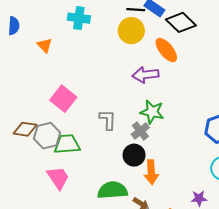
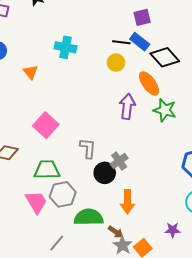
yellow circle: (131, 31) -> (116, 63), size x0.7
purple arrow: (145, 75) -> (127, 106), turned 100
green star: (152, 112) -> (165, 110), moved
gray hexagon: (47, 136) -> (63, 194), moved
black circle: (134, 155) -> (105, 173), moved

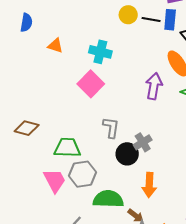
blue rectangle: (140, 42) -> (170, 20), turned 54
cyan cross: (65, 47) -> (100, 52), moved
yellow circle: (116, 63) -> (128, 15), moved
orange triangle: (31, 72) -> (55, 46), turned -35
pink square: (46, 125) -> (91, 84), moved

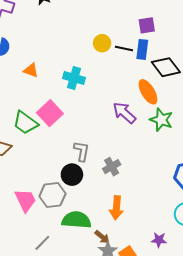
pink square: (91, 84) -> (50, 113), moved
purple arrow: (154, 86) -> (124, 113), turned -60
green trapezoid: (67, 148) -> (25, 123), moved, turned -148
black circle: (127, 154) -> (72, 175), moved

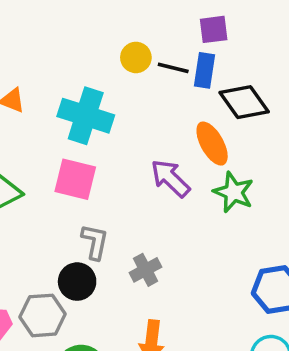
cyan cross: (74, 78) -> (86, 116), size x1.4
pink square: (50, 113) -> (75, 179), moved, turned -35

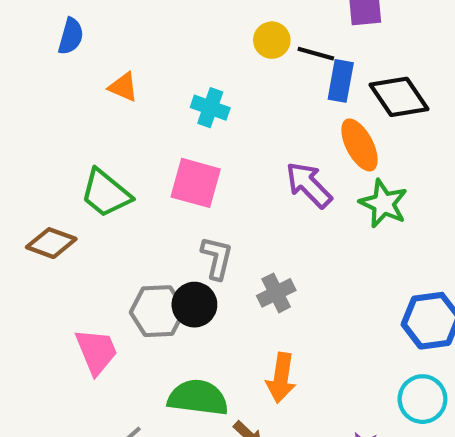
blue rectangle: (204, 70) -> (341, 81), moved
cyan cross: (86, 116) -> (210, 108), size x0.6
gray hexagon: (43, 315) -> (158, 311), moved

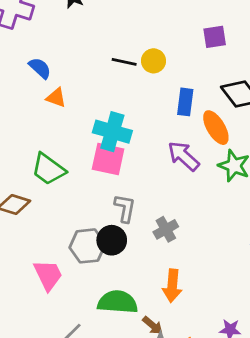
blue semicircle: (71, 36) -> (40, 68), moved, turned -60
black line: (316, 54) -> (124, 62), moved
blue rectangle: (341, 81) -> (185, 102), moved
cyan cross: (210, 108) -> (112, 132), moved, size x1.5

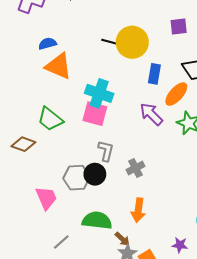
yellow circle: (153, 61) -> (132, 42), size x1.8
blue semicircle: (40, 68) -> (47, 44), turned -60
orange triangle: (56, 98) -> (59, 66), size x1.8
orange ellipse: (216, 128) -> (176, 94), turned 70

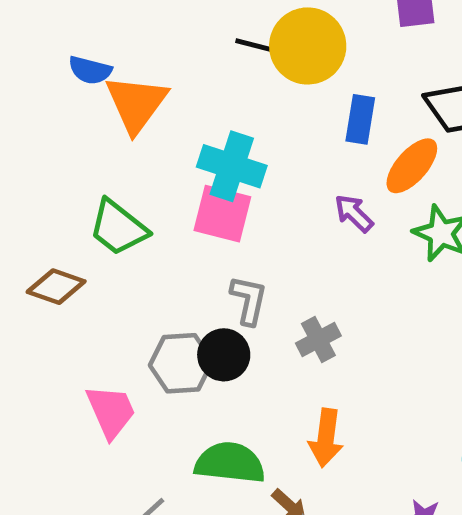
blue semicircle: (47, 44) -> (90, 70), moved, turned -150
orange triangle: (59, 66) -> (136, 104), turned 44
purple arrow: (151, 114) -> (354, 213), size x0.7

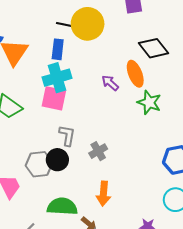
blue rectangle: (360, 119) -> (58, 49), moved
cyan cross: (232, 166) -> (57, 78), turned -32
orange ellipse: (412, 166) -> (135, 74), turned -60
purple arrow: (354, 213) -> (110, 83), moved

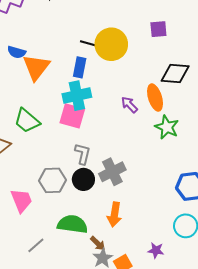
black diamond: (153, 48) -> (175, 73), turned -52
gray cross: (98, 151) -> (112, 172), size x1.4
black circle: (57, 160) -> (83, 179), moved

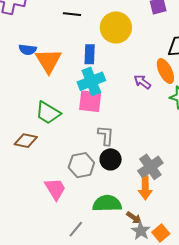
black line: (89, 44) -> (72, 14), moved
gray cross: (112, 172) -> (150, 167), moved

